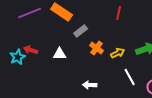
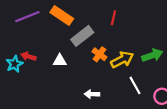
red line: (119, 13) -> (113, 18), moved
gray rectangle: (81, 31) -> (82, 36), size x1.5
yellow arrow: (118, 53) -> (122, 60), size x1.5

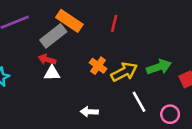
orange rectangle: (62, 16) -> (69, 21), moved
gray rectangle: (82, 36) -> (53, 36), moved
red arrow: (28, 56) -> (47, 60), moved

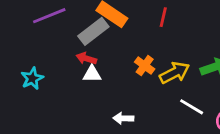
white line: (139, 102) -> (192, 107), turned -30
white arrow: (89, 112) -> (123, 118), moved

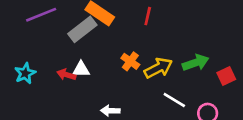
red arrow: (86, 58) -> (66, 75), moved

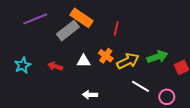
red line: (148, 16) -> (116, 28), moved
white triangle: (81, 69) -> (84, 61), moved

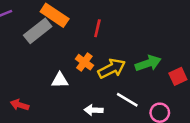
white triangle: (84, 61) -> (60, 80), moved
red arrow: (55, 66) -> (20, 105), moved
white arrow: (90, 95) -> (94, 110), moved

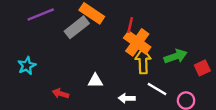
orange cross: (84, 62) -> (137, 42), moved, size x1.6
yellow arrow: (112, 69) -> (143, 61), turned -65
white triangle: (60, 80) -> (95, 81), moved

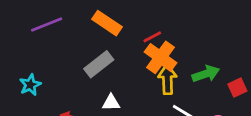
red line: (130, 25) -> (152, 37), turned 49
gray rectangle: (77, 27) -> (99, 64), moved

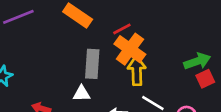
gray rectangle: (99, 64) -> (92, 64), moved, turned -48
green arrow: (206, 74) -> (197, 61), moved

